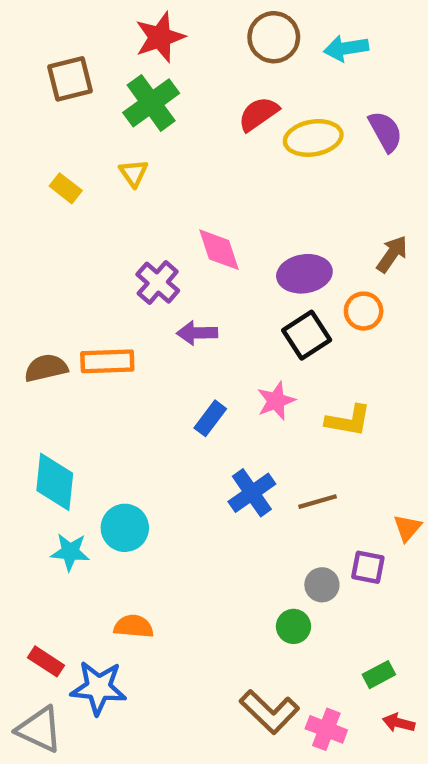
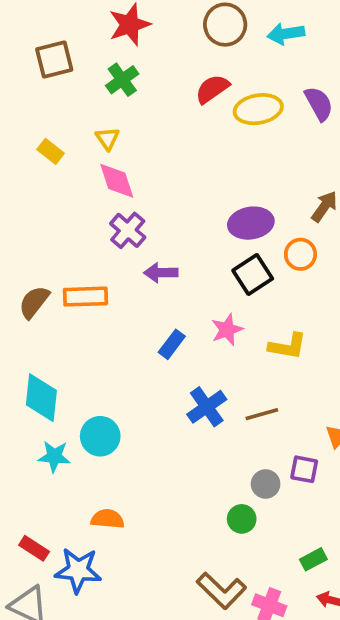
green cross: (151, 103) -> (122, 80), size x0.7
pink diamond: (219, 250) -> (117, 181), moved
brown semicircle: (46, 368) -> (34, 302), turned -39

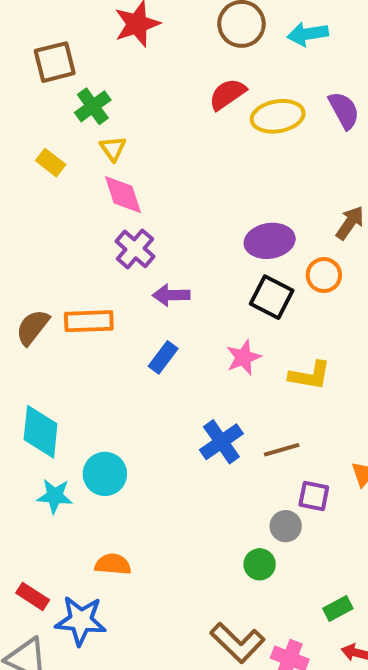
green cross: (122, 80) -> (93, 106), moved
black square: (253, 274) -> (272, 297), turned -30
blue rectangle: (172, 344) -> (163, 357), moved
purple square: (304, 469) -> (314, 496), moved

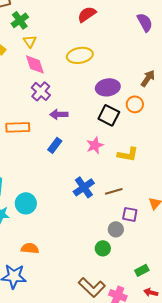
yellow ellipse: (278, 116) -> (80, 55), moved

